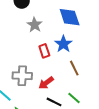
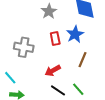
brown line: (74, 68) -> (83, 60), turned 42
gray cross: (22, 76) -> (24, 47), moved

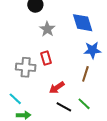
blue star: (75, 34) -> (92, 50), moved, turned 30
red rectangle: (55, 39) -> (46, 58), moved

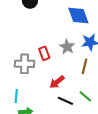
gray star: (47, 29) -> (67, 47), moved
cyan line: (15, 99) -> (16, 96), turned 56

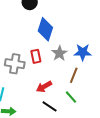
blue diamond: (78, 15) -> (45, 29), moved, turned 30
green line: (85, 96) -> (71, 97), moved

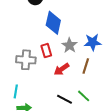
red arrow: (44, 87) -> (62, 69), moved
green line: (71, 97) -> (84, 96), moved

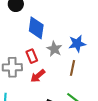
red arrow: (62, 69) -> (38, 76), moved

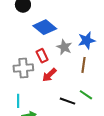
blue diamond: (36, 28) -> (45, 27), turned -55

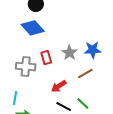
blue diamond: (45, 27) -> (33, 28), moved
brown line: (83, 65) -> (85, 74), turned 42
red arrow: (49, 75) -> (59, 86), moved

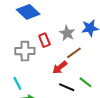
brown line: (85, 74) -> (74, 53), moved
cyan line: (15, 98) -> (17, 83), turned -32

